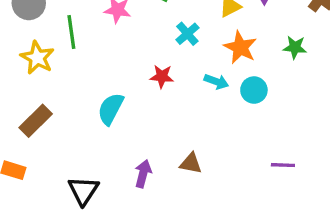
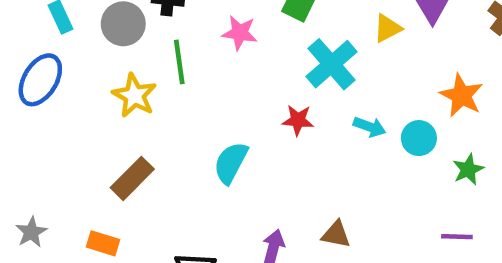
cyan cross: (187, 34) -> (332, 64), size x1.6
orange star: (240, 47) -> (461, 96), moved
green star: (295, 47) -> (468, 169), moved, turned -30

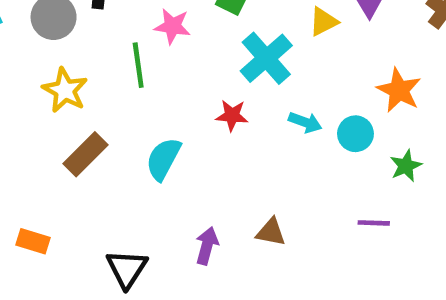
green line: (179, 62) -> (138, 65), moved
brown rectangle: (132, 178) -> (86, 154), moved
purple line: (457, 237) -> (374, 223), moved

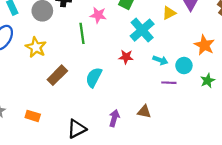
yellow star: (65, 90) -> (36, 47), moved
purple line: (374, 223) -> (169, 83), moved
black triangle: (127, 269) -> (77, 129), turned 30

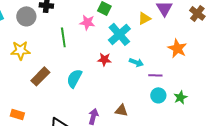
pink star: (98, 15) -> (87, 22), moved
yellow star: (36, 47) -> (20, 50), turned -30
cyan circle: (184, 66) -> (158, 95), moved
green star: (208, 81) -> (180, 97), moved
purple line: (169, 83) -> (155, 75), moved

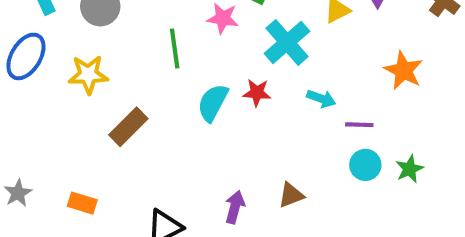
cyan semicircle: (74, 78) -> (213, 103), moved
brown triangle: (121, 110) -> (291, 195), turned -32

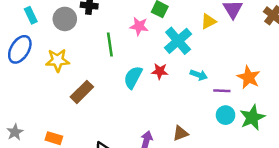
orange star: (403, 71) -> (249, 77), moved
green star: (410, 169) -> (252, 118), size x1.5

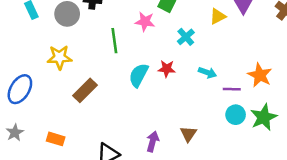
cyan cross: (178, 41) -> (186, 37), size x0.6
blue ellipse: (20, 49) -> (20, 89), moved
brown triangle: (180, 133) -> (188, 134), turned -35

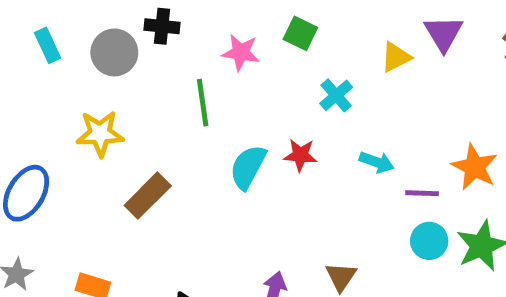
pink star: (145, 22) -> (241, 52), moved

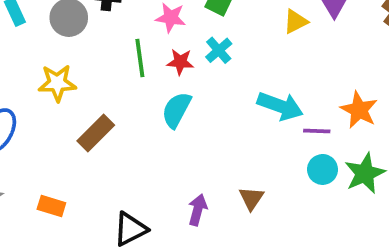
cyan cross: (336, 95) -> (219, 50), moved
red star: (300, 155) -> (180, 62), moved
cyan arrow: (377, 162) -> (280, 106), size x1.6

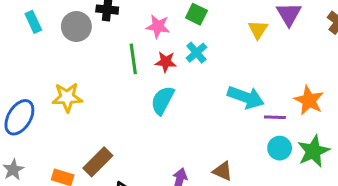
yellow triangle: (296, 21) -> (258, 30), turned -30
yellow star: (57, 83) -> (67, 97), moved
brown rectangle: (96, 133) -> (98, 162), moved
brown triangle: (251, 198) -> (223, 171), turned -40

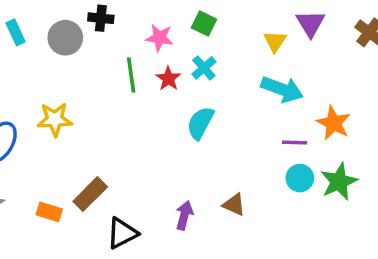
red star: (166, 62) -> (168, 79), turned 30
cyan arrow: (246, 97) -> (282, 89), moved
cyan semicircle: (163, 100) -> (200, 123), moved

